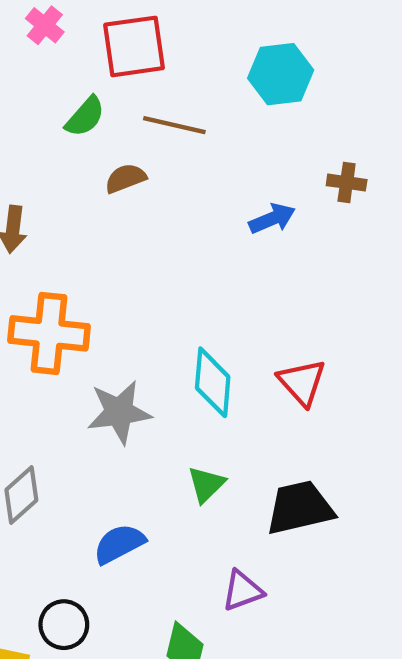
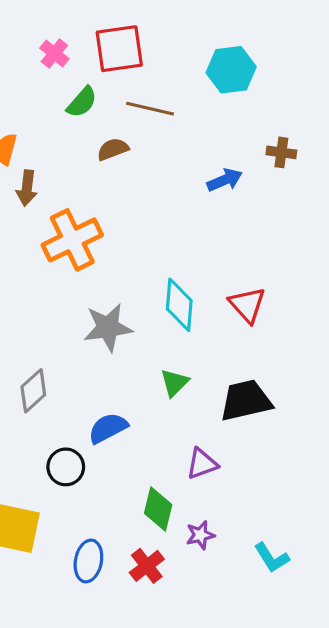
pink cross: (45, 25) -> (54, 54), moved
orange cross: (49, 333) -> (72, 240), moved, turned -32
black circle: (64, 625) -> (66, 467), moved

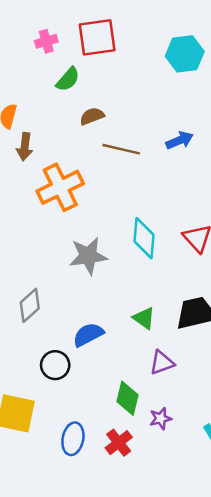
pink cross: (54, 54) -> (46, 41), turned 35
brown line: (150, 109) -> (121, 149), moved
green triangle: (174, 383) -> (144, 318), moved, turned -40

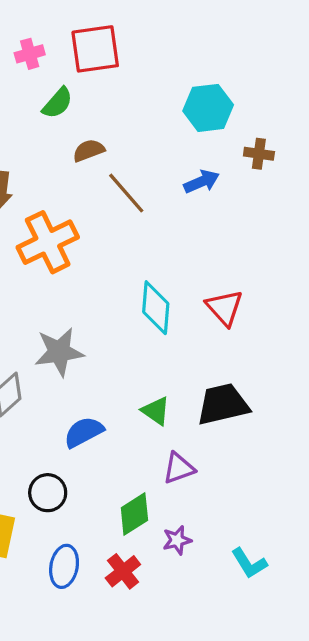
cyan hexagon: (185, 54) -> (208, 108), moved
brown line: (121, 149) -> (126, 193), turned 36
gray star: (88, 256) -> (59, 352), moved
black circle: (55, 365) -> (48, 493), moved
green diamond: (128, 398) -> (134, 514), turned 44

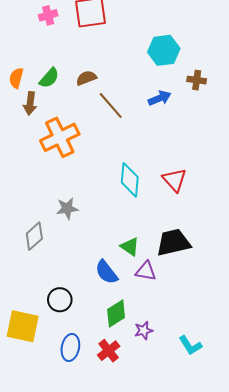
green semicircle: (57, 103) -> (49, 78), moved
gray star: (59, 352) -> (67, 208), size x0.7
blue semicircle: (84, 432) -> (106, 272), moved, turned -100
purple triangle: (179, 468) -> (146, 271), moved, turned 30

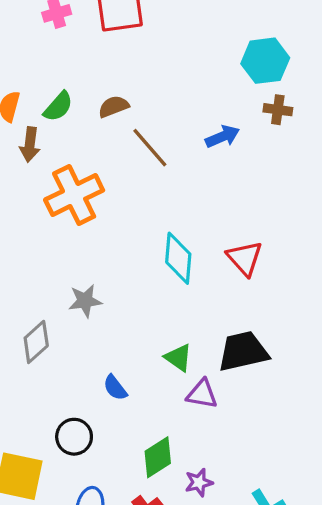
cyan hexagon: (164, 50) -> (265, 61), moved
blue semicircle: (106, 272) -> (115, 388), moved, size x0.7

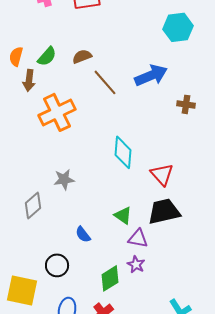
brown cross: (278, 110) -> (186, 104), moved
blue arrow: (223, 137) -> (151, 75), size x1.5
red triangle: (245, 258) -> (162, 174), moved
purple star: (199, 483) -> (136, 264), moved, turned -30

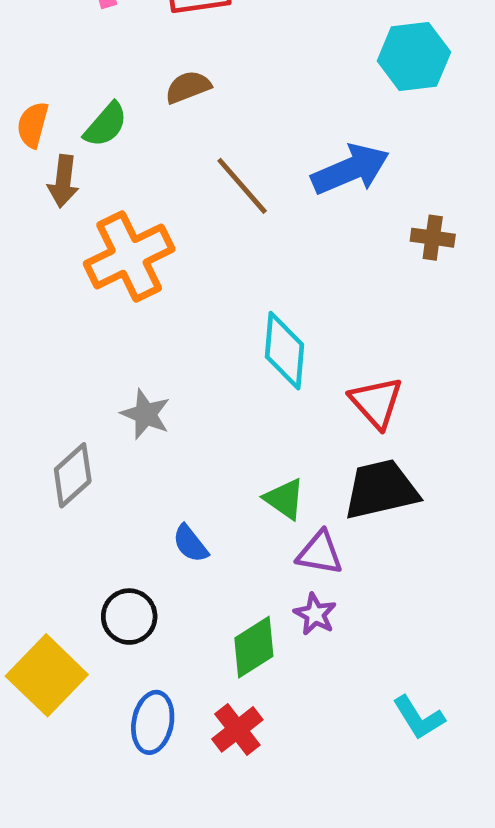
brown semicircle: (82, 56) -> (188, 87), moved
gray star: (64, 179) -> (146, 414), turned 30
yellow square: (22, 290) -> (47, 675), turned 32

